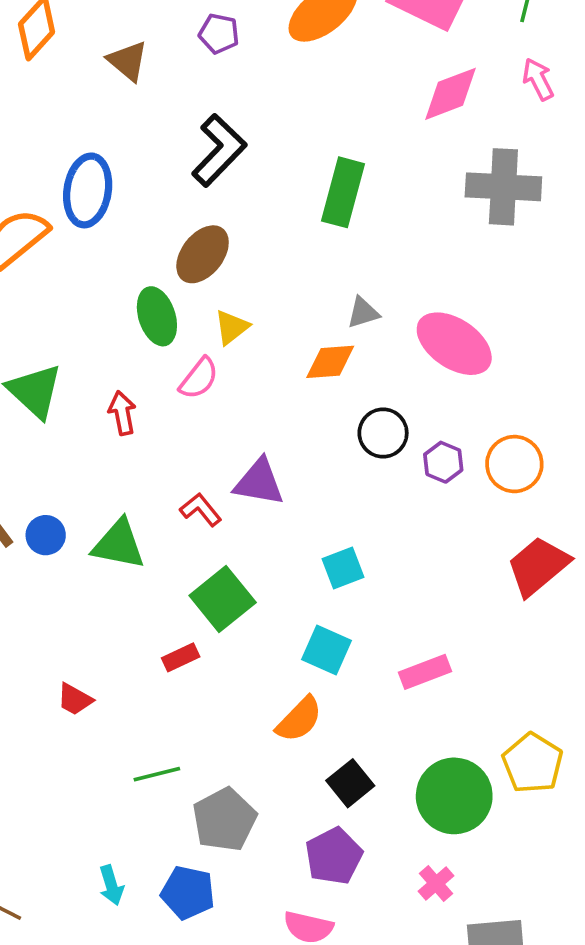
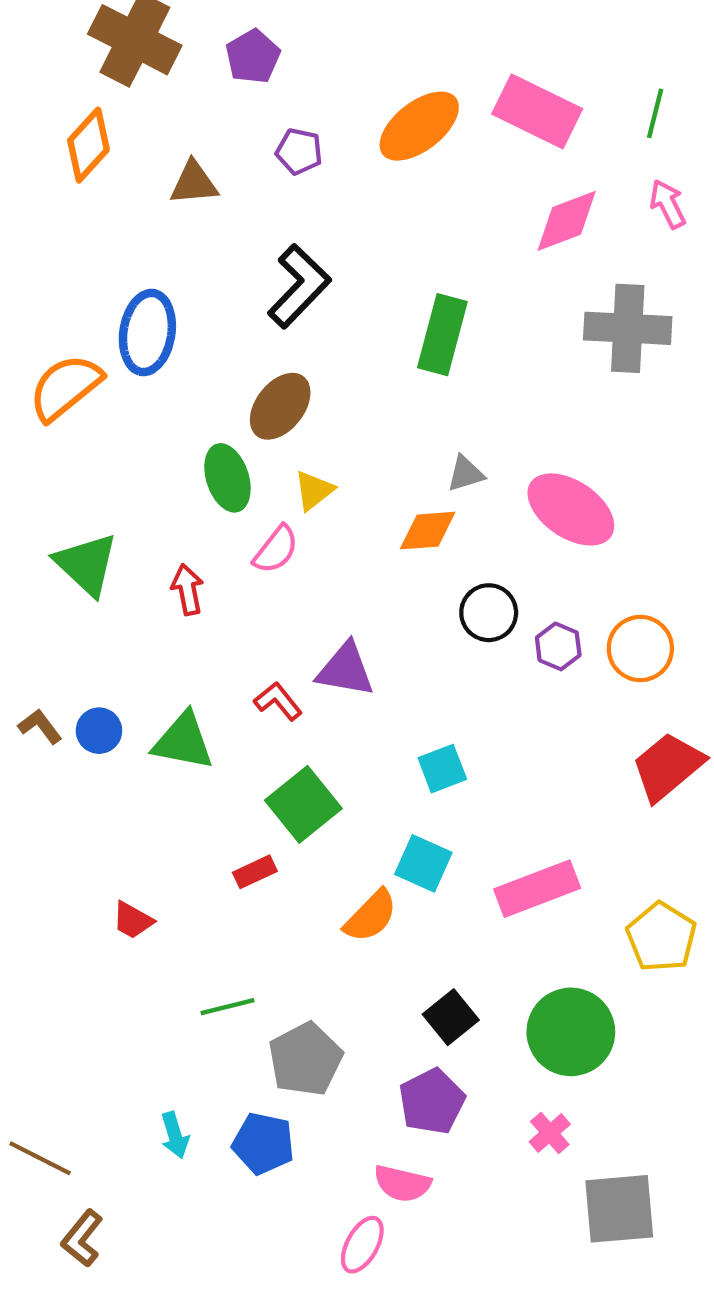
brown triangle: (128, 61) -> (194, 183), turned -45
pink rectangle: (425, 672) -> (537, 889), size x1.4
orange semicircle: (299, 719) -> (371, 916), moved
yellow pentagon: (533, 763) -> (661, 937), moved

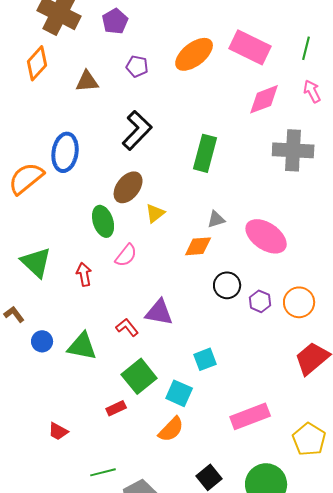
yellow triangle: (314, 491) -> (155, 213), moved
brown L-shape: (40, 726) -> (14, 314), moved
cyan square: (423, 863) -> (179, 393), moved

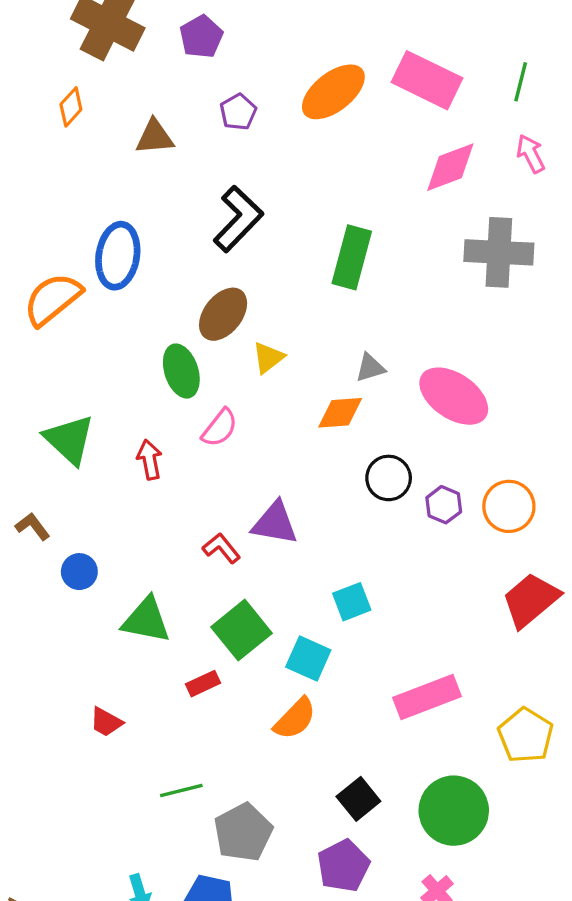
orange diamond: (37, 63) -> (71, 107), size x0.7
purple pentagon: (137, 66) -> (238, 112), turned 30
green triangle: (82, 346) -> (146, 620), moved

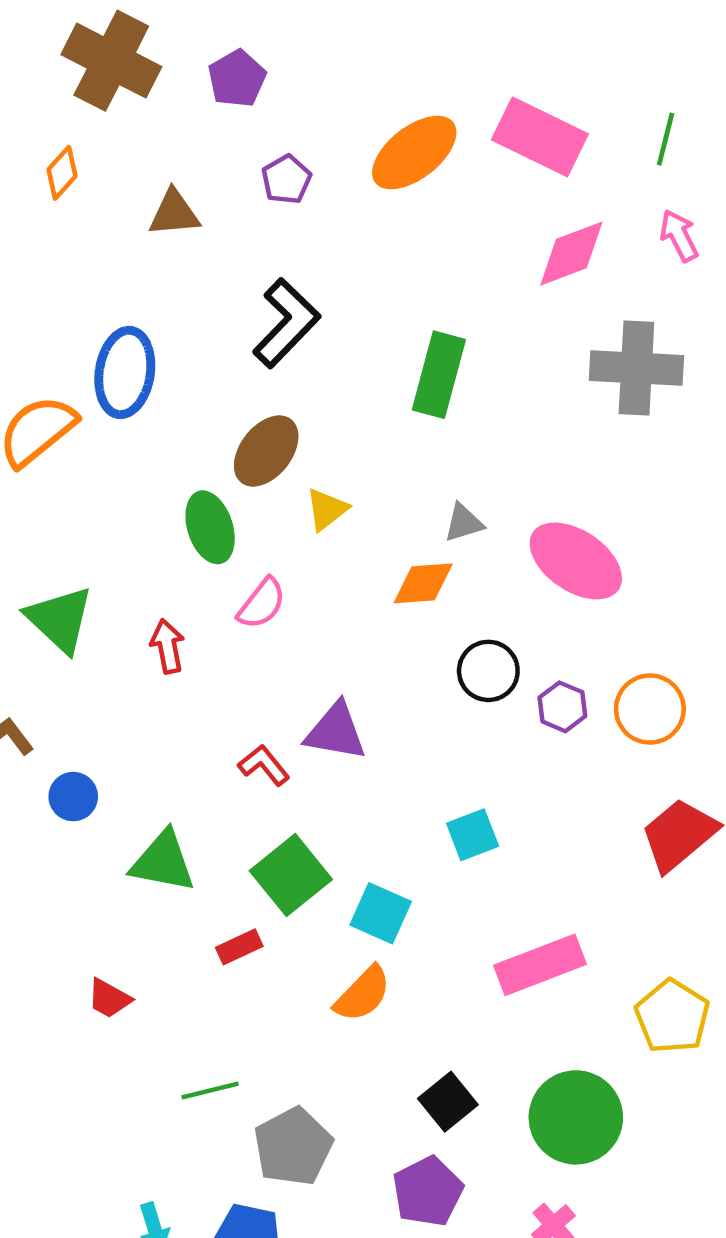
cyan square: (352, 602) -> (473, 835), moved

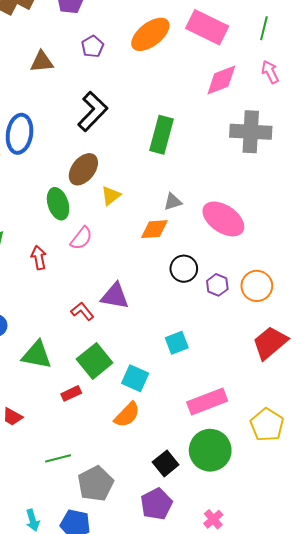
green circle: (576, 1117) -> (210, 450), moved

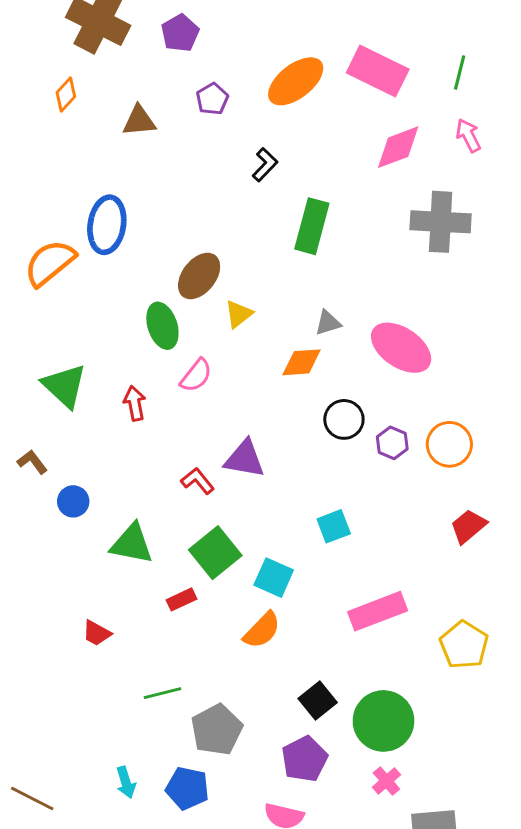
black L-shape: (93, 111) -> (265, 165), moved, size x0.6
red trapezoid: (270, 343) -> (468, 526), size x0.7
green circle: (210, 450) -> (383, 721), moved

